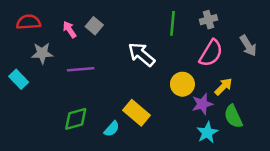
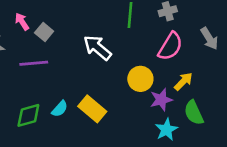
gray square: (94, 26) -> (44, 32), moved
cyan semicircle: (112, 129) -> (60, 109), moved

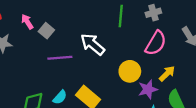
purple line: (34, 63) -> (60, 58), moved

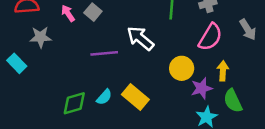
gray square: (46, 31) -> (93, 12), moved
yellow arrow: (167, 74) -> (223, 71), turned -42

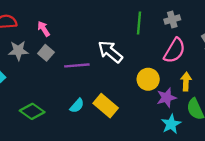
gray square: (93, 12) -> (46, 53), moved
green diamond: (74, 103) -> (32, 111), moved, turned 50

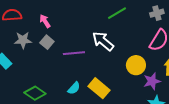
green line: (139, 23) -> (117, 13), moved, turned 54

